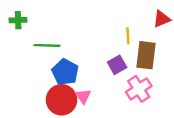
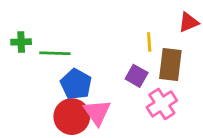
green cross: (18, 20) -> (21, 42), moved
purple square: (117, 65) -> (137, 76), turned -30
pink triangle: (83, 96) -> (97, 112), size x1.5

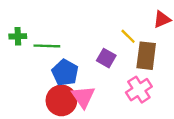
yellow line: (149, 42) -> (128, 36), turned -42
purple square: (137, 76) -> (106, 58), moved

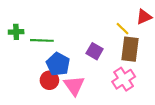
yellow line: (128, 36) -> (123, 29), moved
red circle: (61, 100) -> (49, 80), moved, size x0.7

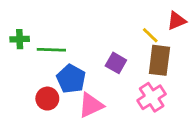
red circle: (49, 80) -> (47, 99), moved
pink triangle: (74, 86) -> (91, 105), turned 40

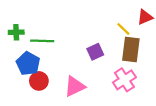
purple square: (116, 63) -> (95, 52), turned 35
blue pentagon: (71, 79) -> (28, 64), moved

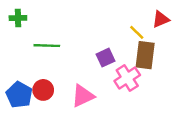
green cross: (16, 32) -> (18, 18), moved
blue pentagon: (28, 64) -> (19, 95), moved
pink cross: (124, 80) -> (127, 78), moved

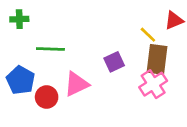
pink cross: (127, 78) -> (153, 84), moved
blue pentagon: (19, 95) -> (21, 80), moved
pink triangle: (83, 96) -> (76, 84), moved

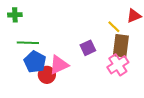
green line: (50, 49) -> (28, 43), moved
blue pentagon: (21, 80) -> (35, 62), moved
red circle: (47, 97) -> (47, 75), moved

